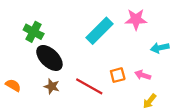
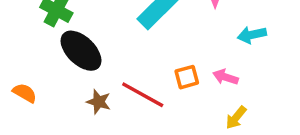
brown star: (52, 86) -> (99, 102), moved

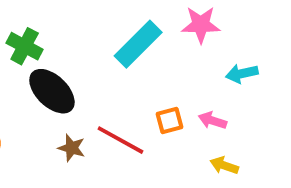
yellow arrow: (236, 118) -> (224, 166), turned 70

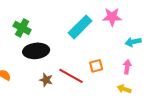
black ellipse: (52, 91) -> (36, 51), turned -50
pink arrow: (212, 121) -> (127, 67), moved, turned 80

